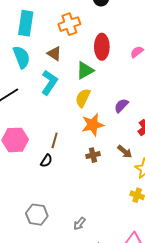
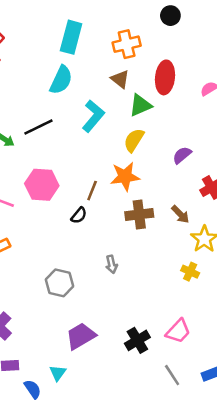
brown triangle: (54, 53) -> (120, 79), moved
cyan semicircle: (21, 57) -> (61, 80), turned 40
orange star: (93, 125) -> (125, 176), moved
brown cross: (93, 155) -> (139, 214), size x1.5
gray arrow: (80, 224) -> (111, 264), moved, turned -56

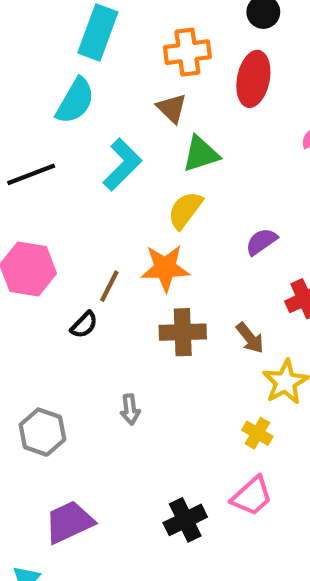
red ellipse: (165, 77) -> (253, 79), moved
pink trapezoid: (178, 331) -> (252, 496), moved
black cross: (137, 340) -> (185, 520), moved

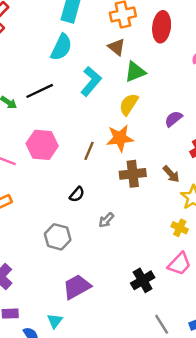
black semicircle: (84, 325) -> (77, 194), moved
gray arrow: (130, 409) -> (106, 220), turned 56

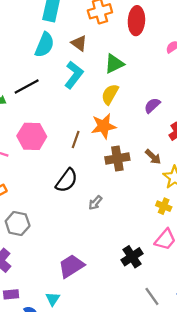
brown triangle: (116, 47) -> (79, 43), moved
black semicircle: (77, 194) -> (67, 180), size x1.6
gray hexagon: (58, 237) -> (18, 223), moved

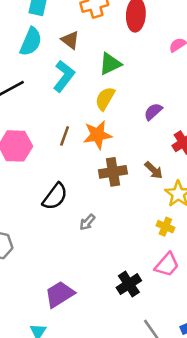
brown line: (76, 139) -> (65, 136), moved

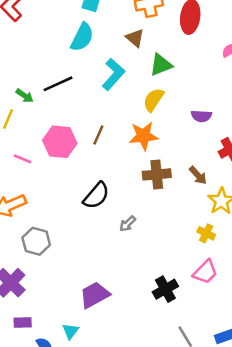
brown triangle: (70, 40) -> (135, 38), moved
purple semicircle: (153, 112) -> (201, 116), turned -138
brown line: (65, 136) -> (98, 135), moved

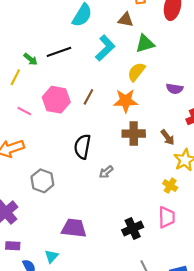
brown triangle: (135, 38) -> (126, 20), turned -35
black semicircle: (96, 196) -> (82, 147), turned 145
gray hexagon: (36, 241) -> (42, 181), moved
pink trapezoid: (205, 272) -> (167, 217), turned -50
purple trapezoid: (95, 295) -> (74, 228), turned 30

